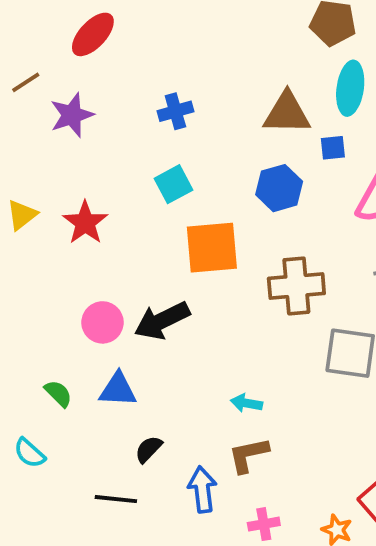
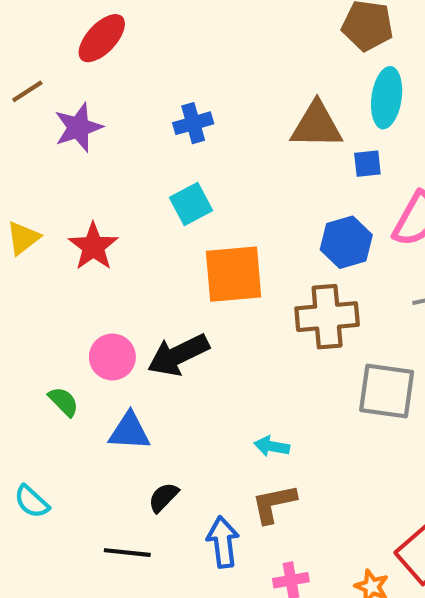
blue hexagon: (279, 188) -> (346, 242), moved
green semicircle: (58, 393) -> (63, 402), moved

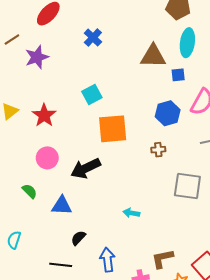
blue cross: (193, 123) -> (93, 37), moved, turned -30
brown cross: (327, 317) -> (158, 150), size x0.5
pink circle: (112, 357) -> (47, 158), moved
cyan semicircle: (32, 502) -> (14, 240), turned 66
brown L-shape: (274, 504) -> (162, 259), moved

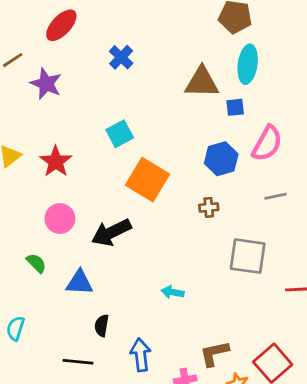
purple star: (37, 57) -> (46, 84), turned -30
orange square: (113, 129) -> (148, 180), turned 36
black semicircle: (78, 238) -> (102, 326), turned -35

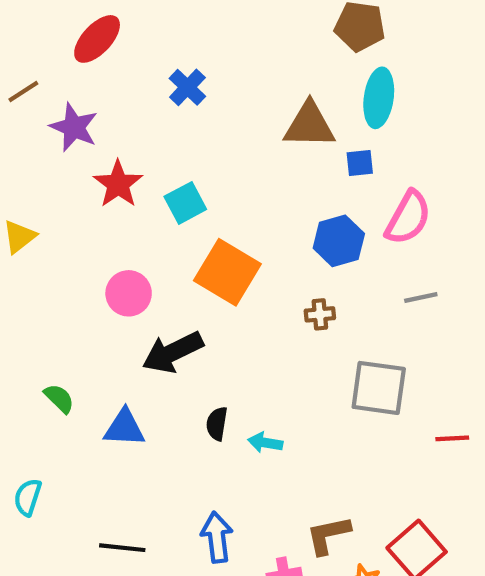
red star: (56, 162) -> (118, 184), moved
pink circle: (60, 219) -> (129, 293), moved
black semicircle: (102, 326) -> (217, 424), moved

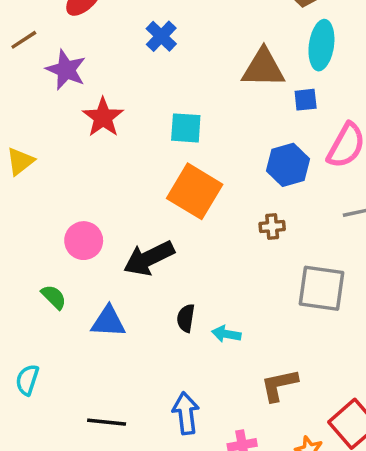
cyan square: (185, 203) -> (186, 128), moved, turned 32
pink circle: (129, 293) -> (84, 241), moved
brown L-shape: (328, 535) -> (279, 385), moved

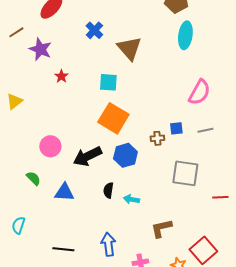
brown triangle: (263, 68) -> (129, 48), moved, turned 48
blue square: (306, 100) -> (176, 128), moved
red star: (103, 117) -> (61, 76), size x0.6
blue hexagon: (288, 165) -> (125, 155), moved

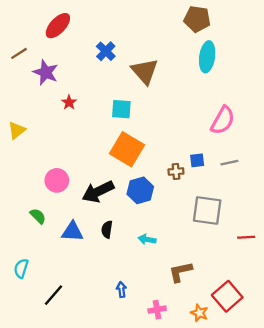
black semicircle: (108, 190) -> (107, 229), moved
blue arrow: (108, 244) -> (121, 290), size x0.6
black line: (63, 249) -> (53, 295), moved, turned -55

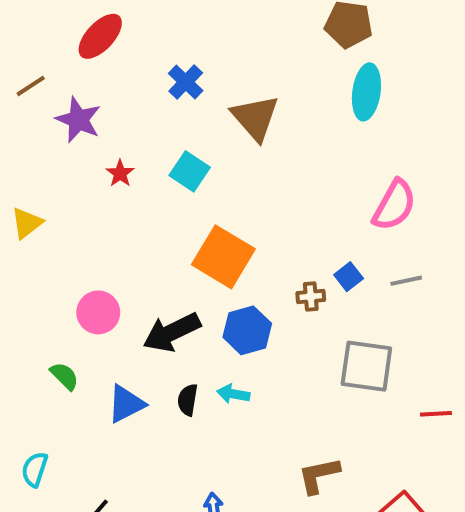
cyan square: (121, 109) -> (190, 171), moved, turned 30
blue square: (197, 160) -> (349, 277), turned -32
blue triangle: (72, 232) -> (126, 404), turned -30
cyan arrow: (147, 239) -> (233, 394), moved

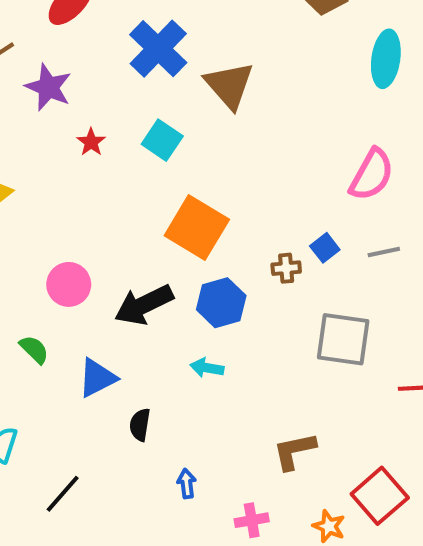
blue cross: (186, 82) -> (158, 49), size x1.6
cyan ellipse: (366, 92) -> (386, 59), moved
black semicircle: (188, 400) -> (140, 425), moved

